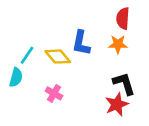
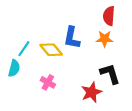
red star: (117, 104) -> (91, 92), moved

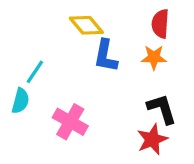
yellow diamond: (51, 50) -> (86, 25), moved
pink cross: (48, 82) -> (70, 122), size x1.5
red star: (91, 92) -> (152, 139), moved

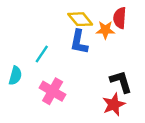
yellow diamond: (86, 25) -> (80, 19), moved
orange star: (154, 57) -> (105, 30), moved
cyan line: (35, 72) -> (42, 54), moved

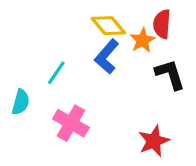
orange star: (105, 30) -> (142, 40), turned -30
blue L-shape: (79, 42) -> (107, 57), turned 30
black L-shape: (121, 82) -> (170, 74), moved

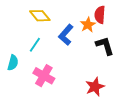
yellow diamond: (108, 26) -> (40, 16), moved

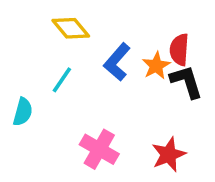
red semicircle: (100, 15) -> (179, 50), moved
orange star: (88, 25) -> (156, 66), moved
pink cross: (44, 76) -> (99, 149), moved

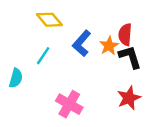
red star: (169, 155) -> (129, 98), moved

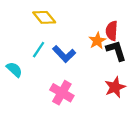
blue L-shape: (82, 43) -> (64, 54), moved, turned -85
cyan semicircle: (16, 78) -> (14, 69), turned -63

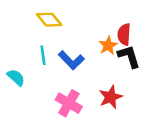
cyan line: (39, 50) -> (43, 55), turned -42
red star: (115, 87) -> (111, 97), moved

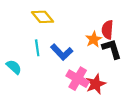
pink cross: (69, 103) -> (78, 79), moved

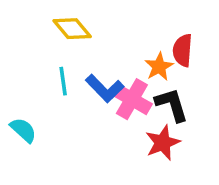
black L-shape: (112, 49) -> (172, 105), moved
cyan semicircle: (14, 67) -> (23, 130), moved
pink cross: (78, 79) -> (132, 99), moved

